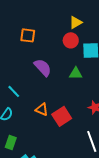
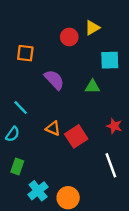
orange square: (28, 35) -> (25, 53), moved
red circle: (71, 40) -> (69, 37), moved

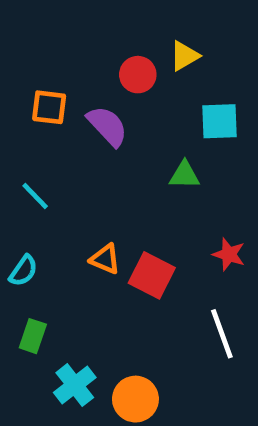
purple semicircle: (54, 80) -> (107, 126), moved
cyan line: (21, 108) -> (35, 196), moved
red square: (76, 136) -> (152, 275), turned -30

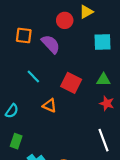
green triangle: (184, 175) -> (103, 80), moved
cyan line: (35, 196) -> (33, 76), moved
red square: (152, 275) -> (71, 83), moved

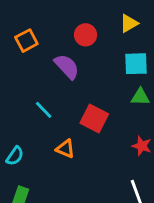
yellow triangle: (86, 12) -> (129, 23), moved
orange square: (24, 35) -> (26, 41), moved, turned -35
green triangle: (103, 80) -> (140, 97), moved

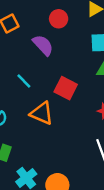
orange triangle: (65, 149) -> (42, 113), size x1.5

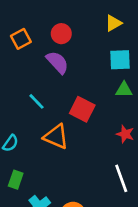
red circle: (59, 19) -> (61, 34), moved

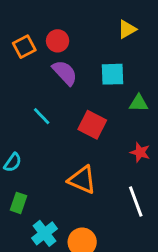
red circle: (61, 34) -> (58, 41), moved
cyan square: (120, 60) -> (113, 74), moved
orange triangle: (56, 137) -> (82, 180), moved

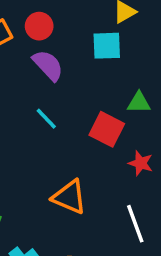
cyan square: (113, 74) -> (107, 46), moved
cyan line: (42, 116) -> (46, 119), moved
red square: (92, 125) -> (107, 129), moved

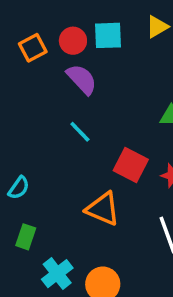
cyan square: (107, 46) -> (108, 35), moved
red square: (107, 129) -> (131, 165), moved

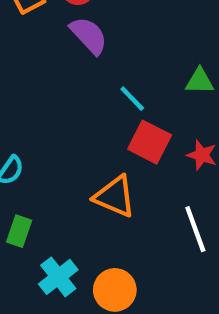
cyan line: (80, 132) -> (132, 99), moved

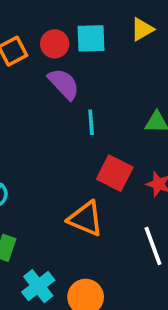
cyan line: (132, 99) -> (91, 122), moved, turned 40

